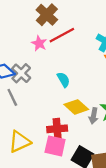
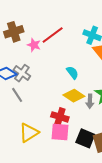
brown cross: (47, 15) -> (14, 32), moved, turned 36
cyan semicircle: (63, 80) -> (72, 73), moved
red cross: (57, 129) -> (60, 117), turned 30

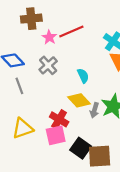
gray cross: (22, 73) -> (48, 65), moved
pink square: (60, 132) -> (56, 135), turned -30

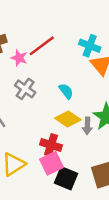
black square: (81, 148) -> (66, 178), moved

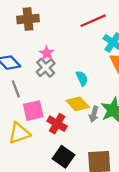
red line: (42, 46) -> (93, 21), moved
pink star: (19, 58) -> (47, 53), moved
pink square: (51, 163) -> (33, 111), moved

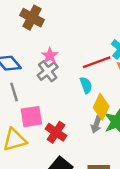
brown cross: (28, 19) -> (32, 18), turned 30
red line: (93, 21) -> (97, 62), moved
yellow diamond: (78, 104) -> (101, 107), moved, turned 65

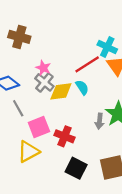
yellow diamond: (101, 107) -> (61, 91), moved, turned 70

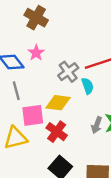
pink star: (43, 68) -> (36, 53), moved
gray cross: (44, 82) -> (68, 72), moved
yellow diamond: (61, 91) -> (58, 103), moved

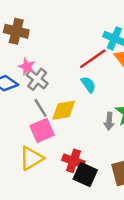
gray cross: (68, 72) -> (37, 79), moved
gray line: (16, 91) -> (41, 108), moved
red cross: (57, 132) -> (73, 161), moved

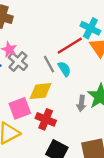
gray line: (41, 108) -> (49, 64), moved
red cross: (73, 161) -> (46, 119), moved

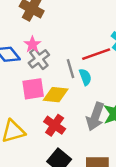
gray arrow: (81, 103) -> (95, 117), size x1.6
pink square: (20, 108) -> (33, 89), moved

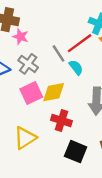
pink star: (32, 44) -> (20, 37), moved
gray line: (71, 69) -> (59, 53), moved

